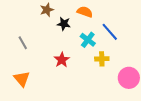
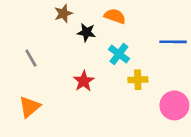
blue line: (110, 32) -> (173, 42), moved, turned -48
orange triangle: (22, 79) -> (30, 107), turned 30

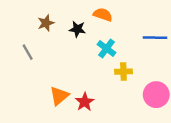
brown star: (63, 13) -> (46, 23), moved
red star: (84, 81) -> (85, 102), moved
orange triangle: (30, 107) -> (59, 96), moved

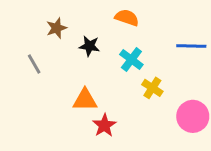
black star: (77, 29) -> (89, 46), moved
yellow cross: (123, 72) -> (152, 88), turned 35
orange triangle: (59, 96) -> (85, 100), moved, turned 40

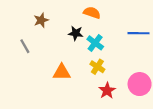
black star: (89, 46) -> (76, 33), moved
yellow cross: (152, 88) -> (97, 67), moved
red star: (104, 125) -> (107, 91), moved

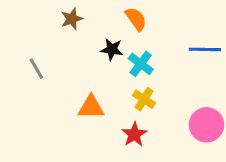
orange semicircle: (92, 13) -> (136, 19), turned 35
brown star: (41, 20) -> (72, 19), moved
red star: (107, 91) -> (134, 134), moved

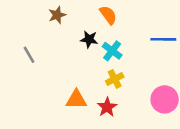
yellow cross: (144, 99) -> (115, 79), turned 30
orange triangle: (91, 107) -> (76, 99), moved

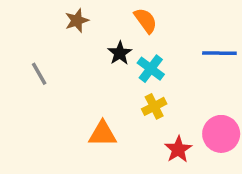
black star: (89, 39) -> (120, 53), turned 30
red star: (107, 107) -> (178, 149), moved

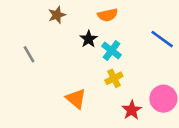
orange semicircle: (146, 21) -> (108, 15), turned 114
blue line: (219, 53) -> (162, 39), turned 35
orange triangle: (103, 134) -> (76, 99), turned 40

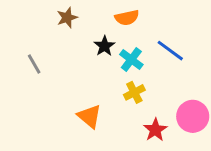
blue line: (162, 39) -> (170, 51), moved

